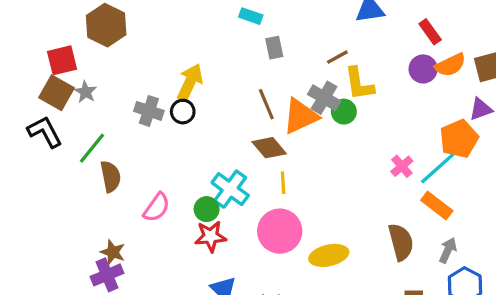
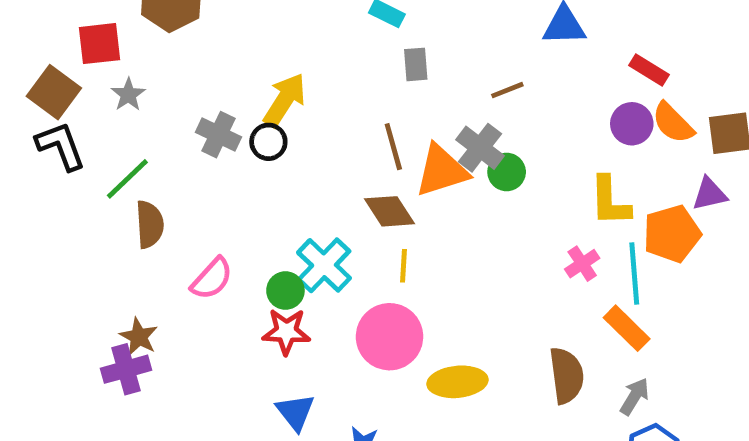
red rectangle: (430, 32) -> (649, 70), turned -30
orange semicircle: (450, 65) -> (673, 123), turned 64
yellow L-shape: (359, 84) -> (610, 201), moved
brown square: (57, 93) -> (54, 92), moved
cyan line: (437, 168) -> (634, 273), turned -60

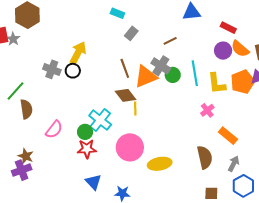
gray rectangle: (416, 64) -> (131, 33), turned 48
gray star: (128, 95) -> (13, 39), moved
orange pentagon: (672, 234) -> (243, 82), moved
yellow line: (404, 266) -> (135, 108), moved
cyan line: (634, 273) -> (195, 73), moved

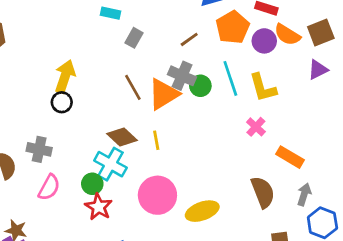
gray cross: (52, 69) -> (39, 149), moved
orange pentagon: (243, 82) -> (233, 27), moved
brown diamond: (125, 95) -> (122, 137), moved
red star: (87, 149) -> (99, 207), turned -30

